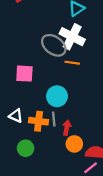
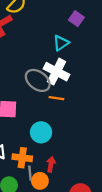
gray line: (54, 119) -> (30, 173), moved
orange circle: (74, 144) -> (40, 181), moved

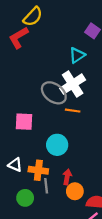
white cross: (56, 72) -> (73, 84), turned 30
orange circle: (40, 181) -> (75, 191), moved

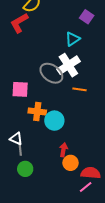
orange line: (73, 111) -> (80, 89), moved
pink square: (24, 122) -> (20, 89), moved
orange cross: (38, 170) -> (37, 111), moved
gray line: (46, 186) -> (20, 149), moved

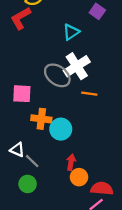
cyan triangle: (73, 39) -> (71, 32), moved
gray line: (20, 149) -> (32, 161), moved, turned -40

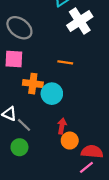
white cross: (77, 66) -> (80, 21), moved
gray ellipse: (57, 75) -> (19, 28), moved
orange line: (89, 94) -> (65, 62), moved

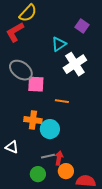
pink square: (14, 59) -> (36, 84), moved
gray line: (24, 125) -> (48, 156), moved, turned -56
green circle: (19, 147) -> (38, 174), moved

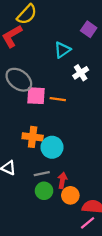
white cross: (75, 64) -> (81, 73), size x0.6
orange line: (62, 101) -> (58, 99), moved
gray line: (48, 156) -> (42, 174), moved
green circle: (38, 174) -> (44, 191), moved

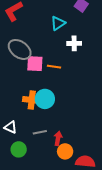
white cross: (81, 73) -> (74, 43), turned 32
cyan circle: (52, 147) -> (45, 99), moved
green circle: (44, 191) -> (19, 149), moved

